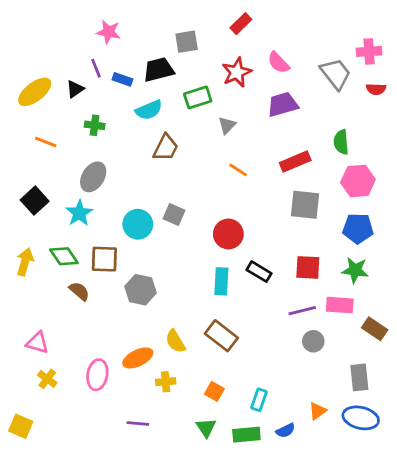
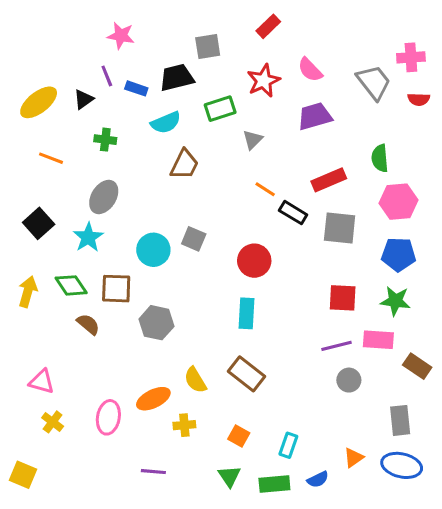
black rectangle: (259, 272) -> (293, 213), moved

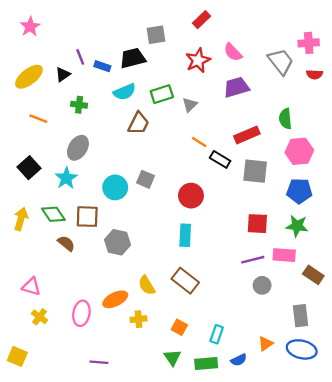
pink star: (121, 36) -> (30, 27), moved, turned 30
green rectangle: (220, 109) -> (162, 94), moved
purple line: (153, 472) -> (99, 362), moved

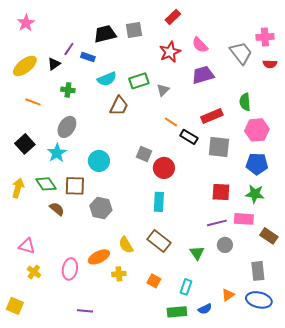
purple line: (80, 57) -> (69, 49), turned 56
black trapezoid: (133, 58) -> (105, 34), moved
gray square: (146, 179) -> (144, 154), moved
green triangle: (172, 358) -> (197, 253), moved

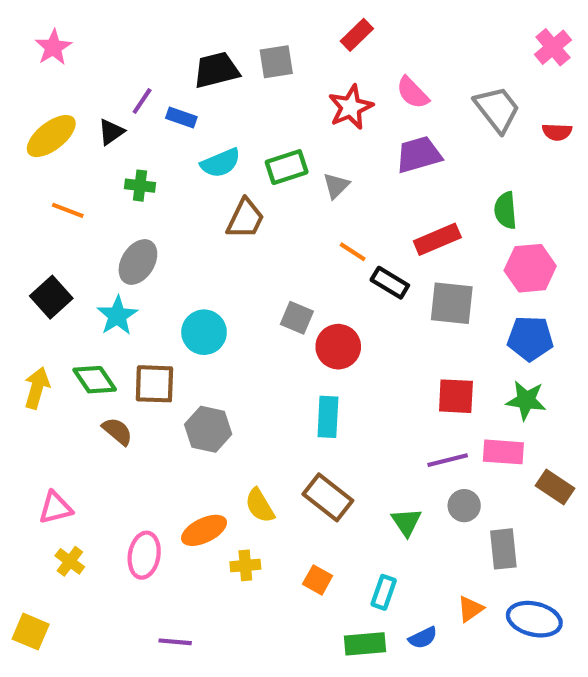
pink cross: (265, 37) -> (553, 47), moved, turned -36
pink triangle: (27, 246) -> (55, 508), turned -30
gray rectangle: (258, 271) -> (503, 549), moved

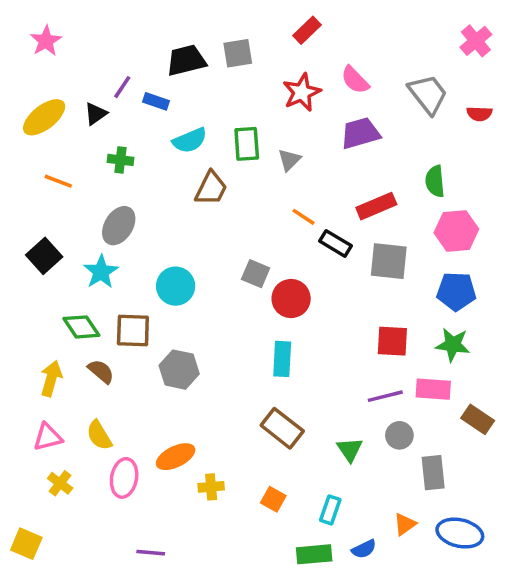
green rectangle: (287, 167) -> (247, 144), turned -76
yellow arrow: (37, 388) -> (51, 378), moved
yellow semicircle: (260, 506) -> (99, 435), moved

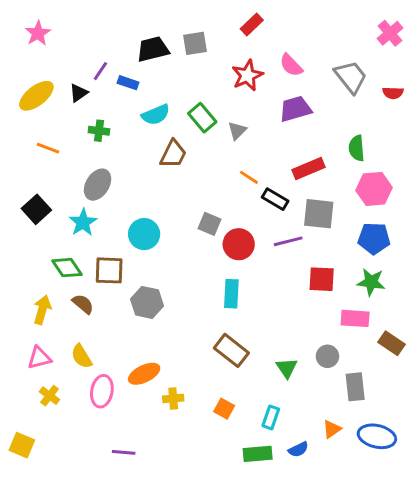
green rectangle: (247, 144) -> (202, 118), turned -36
purple line: (385, 396) -> (288, 241), moved

